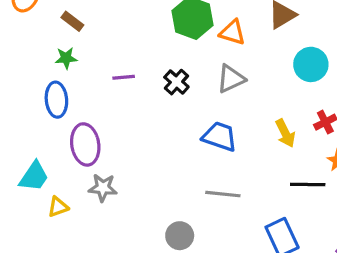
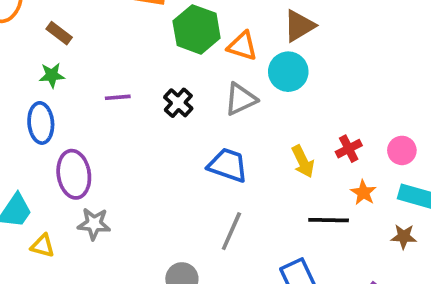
cyan circle: (311, 64) -> (288, 72), moved
gray line: (223, 194) -> (231, 231), turned -72
yellow triangle: (58, 207) -> (43, 246), turned 35

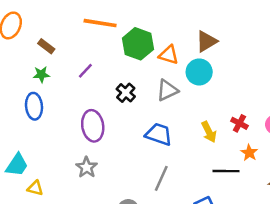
purple line: (118, 97) -> (85, 71), moved, turned -42
red cross: (349, 149) -> (239, 123), turned -35
purple ellipse: (74, 174) -> (93, 126), moved
gray star: (94, 224) -> (87, 167), moved, turned 30

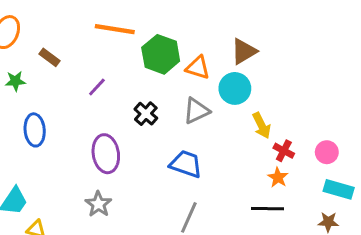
green star: (41, 74) -> (15, 81), moved
yellow arrow: (209, 132) -> (262, 126), moved
orange star: (249, 153) -> (278, 177), moved

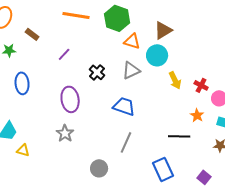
green hexagon: (161, 54) -> (117, 18), moved
red cross: (284, 151) -> (201, 85), moved
orange star: (278, 177) -> (197, 115), moved

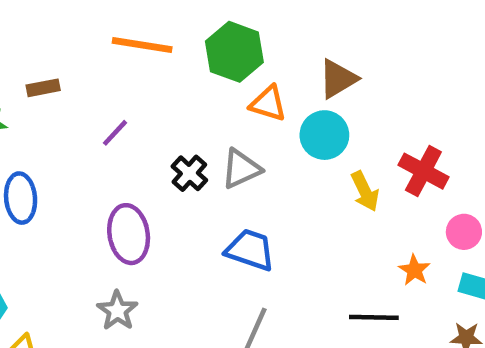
brown rectangle: (32, 34) -> (43, 88), turned -48
gray triangle: (131, 70) -> (241, 169), moved
red cross: (201, 85) -> (423, 171), moved, size x1.5

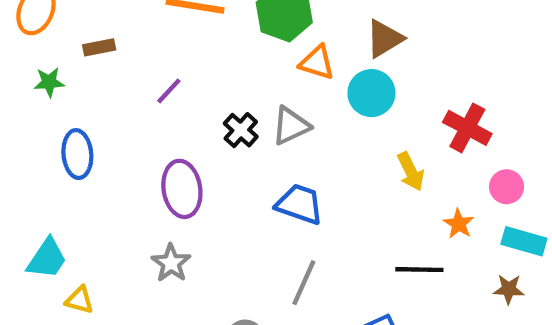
yellow arrow: (365, 191) -> (411, 171), moved

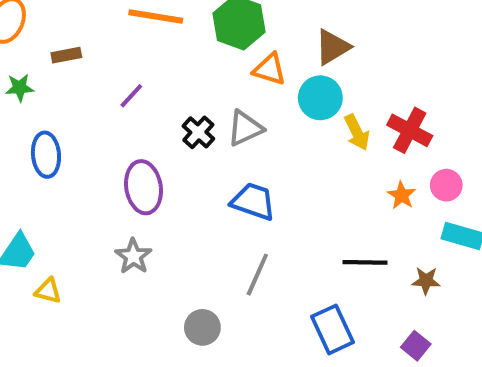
yellow arrow: (411, 171) -> (357, 132), moved
orange star: (459, 224) -> (402, 195), moved
brown star: (509, 289) -> (426, 281), moved

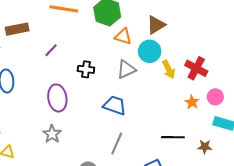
brown rectangle: (66, 55) -> (17, 29), size x1.5
gray triangle: (245, 128) -> (126, 69), moved
black cross: (198, 132) -> (86, 69), turned -35

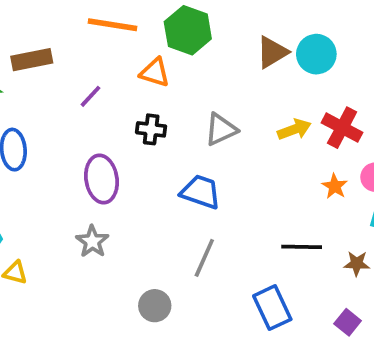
orange triangle: (123, 36) -> (155, 72), moved
cyan circle: (150, 51) -> (316, 54), moved
yellow arrow: (169, 69) -> (294, 129), turned -84

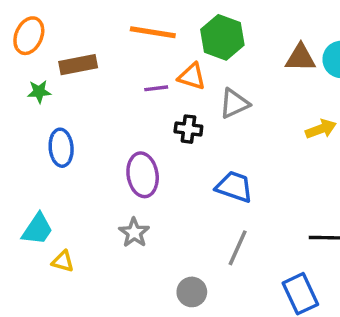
brown triangle: (272, 52) -> (300, 58), turned 32
purple line: (90, 96) -> (156, 88), moved, turned 40
gray triangle: (221, 129) -> (234, 104), moved

